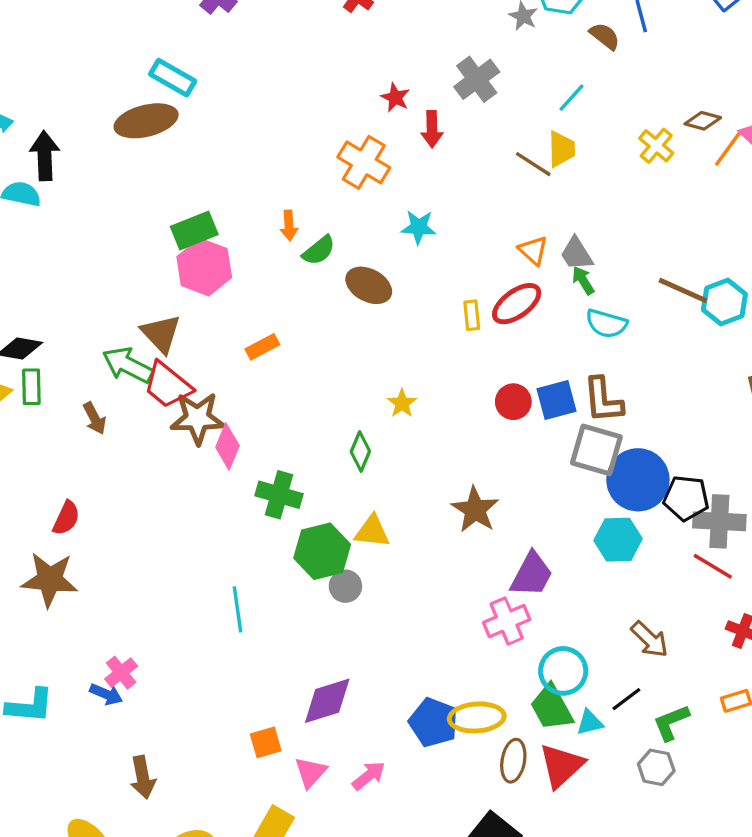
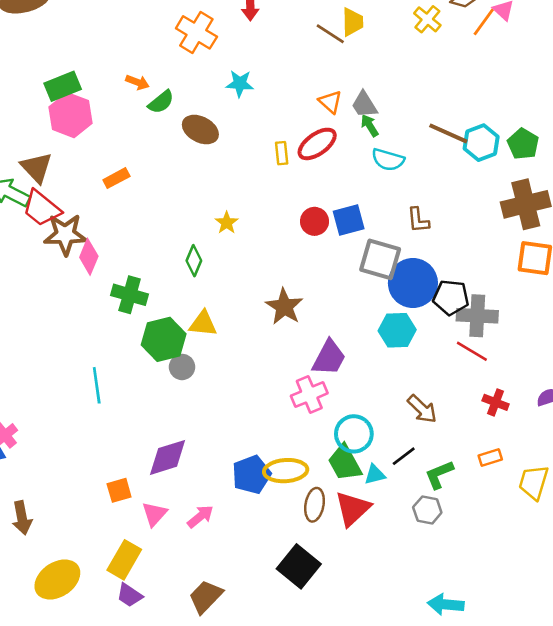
orange arrow: (289, 226) -> (137, 82), turned -65
brown L-shape: (603, 400) -> (418, 220), moved, size x0.7
blue pentagon: (434, 722) -> (252, 475), turned 30

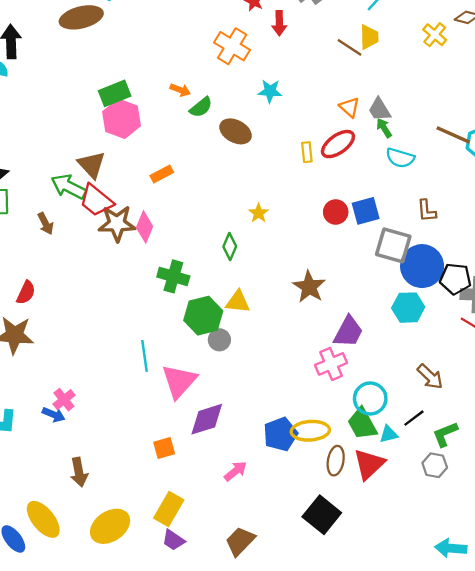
pink diamond: (89, 257) -> (145, 227), moved
pink triangle: (154, 514) -> (179, 381), moved, size x1.6

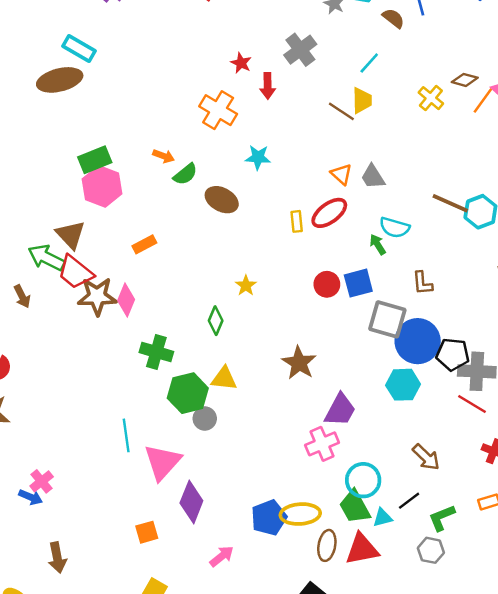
green arrow: (384, 128) -> (378, 244), moved
purple diamond: (207, 419) -> (191, 502), turned -51
red triangle: (369, 464) -> (362, 549), turned 32

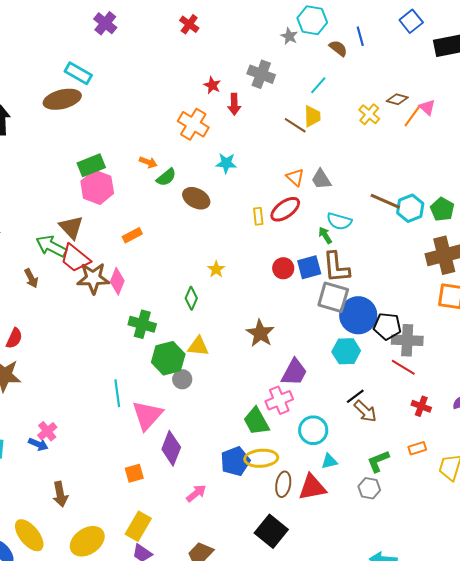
gray cross: (300, 50) -> (261, 74), turned -32
brown L-shape: (422, 283) -> (336, 267), moved, size x1.6
black line: (409, 501) -> (355, 396), moved
green trapezoid: (355, 507) -> (256, 421), moved

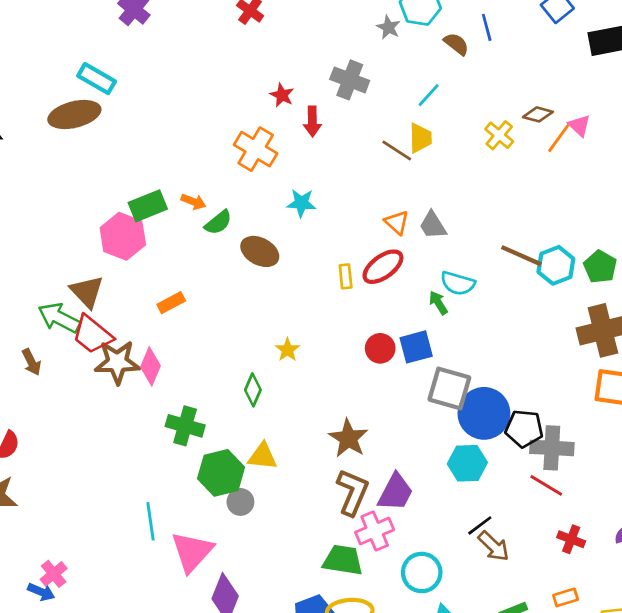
green rectangle: (91, 165) -> (148, 206), moved
brown L-shape: (336, 267) -> (353, 492), moved, turned -152
green trapezoid: (256, 421) -> (343, 560), turned 128

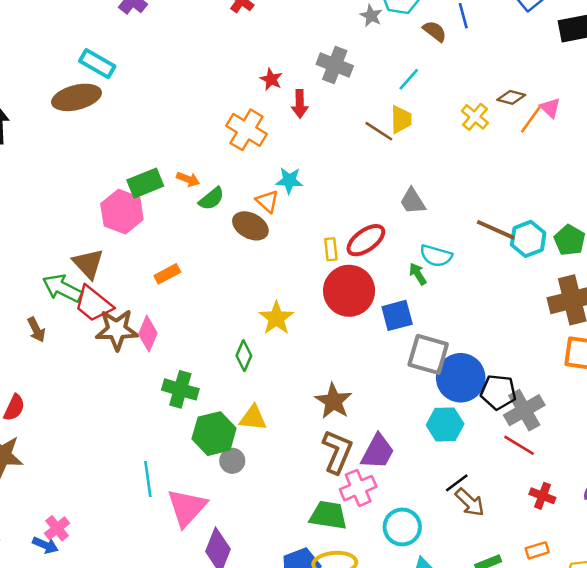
orange triangle: (397, 222) -> (267, 201), moved
red circle: (380, 348) -> (349, 291), moved, size x1.8
yellow star: (287, 350) -> (276, 318), size x1.5
gray cross: (552, 448) -> (524, 410), turned -33

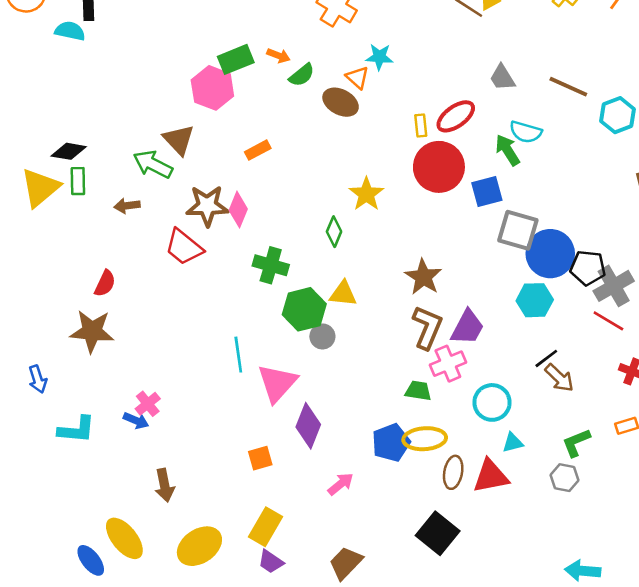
brown line: (496, 230) -> (568, 87), moved
green arrow: (418, 274) -> (508, 150), size x1.4
red trapezoid: (93, 304) -> (184, 247), moved
brown arrow: (36, 330) -> (127, 206), turned 110
green trapezoid: (328, 515) -> (418, 391), size x0.7

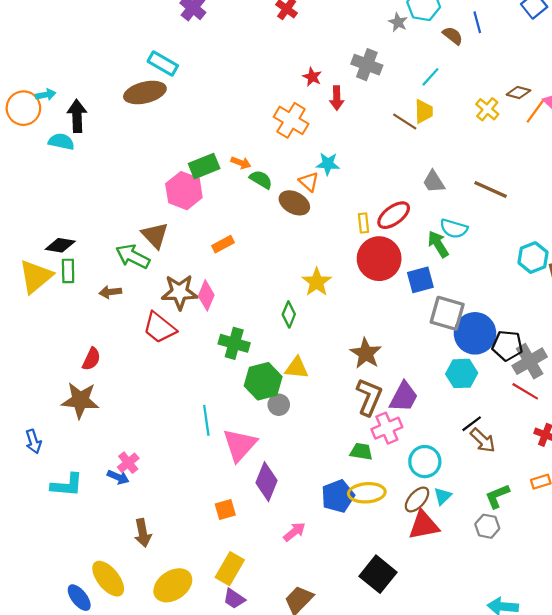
green semicircle: (302, 75) -> (261, 179), turned -110
cyan hexagon: (618, 115) -> (533, 258), moved
cyan triangle: (513, 443) -> (443, 496), turned -30
brown ellipse: (453, 472) -> (417, 499), moved, turned 32

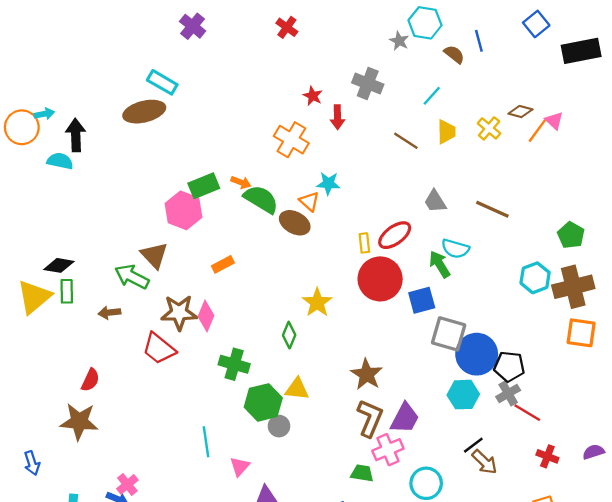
yellow trapezoid: (424, 111) -> (446, 132), moved
green semicircle: (261, 179) -> (261, 199), size x1.5
gray cross: (530, 361) -> (508, 393), moved, size x0.7
pink triangle: (240, 445) -> (240, 466), size x0.6

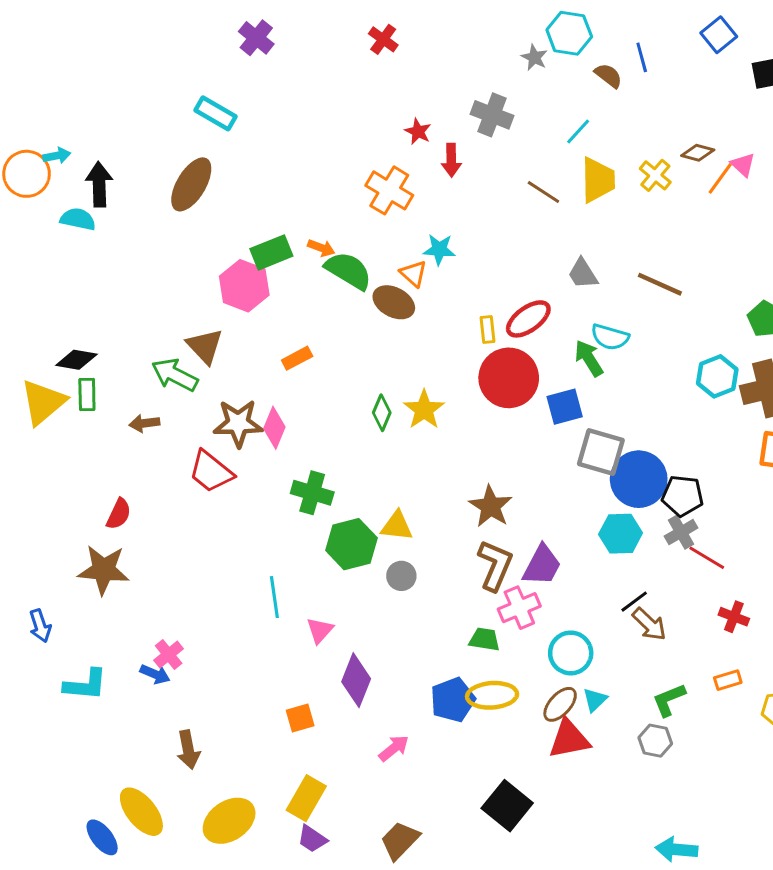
brown ellipse: (144, 112) -> (191, 184), moved, turned -45
yellow trapezoid: (446, 132) -> (598, 180), size x1.4
green diamond: (289, 335) -> (382, 413), moved
gray circle: (279, 426) -> (401, 576), moved

